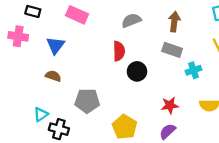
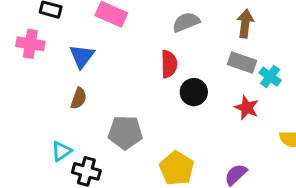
cyan cross: (194, 70) -> (270, 77), moved, turned -35
brown semicircle: (53, 76) -> (79, 98), turned 91
red star: (170, 105) -> (247, 108), moved, turned 30

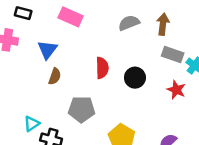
brown arrow: (245, 24) -> (163, 24), moved
red semicircle: (169, 64) -> (102, 68), moved
brown semicircle: (79, 98) -> (55, 76), moved

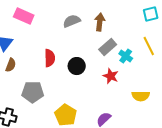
gray rectangle: (173, 55) -> (108, 47), turned -60

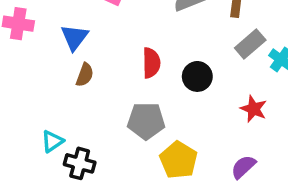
red star: (111, 76) -> (254, 109), moved
gray pentagon: (33, 92) -> (146, 121), moved

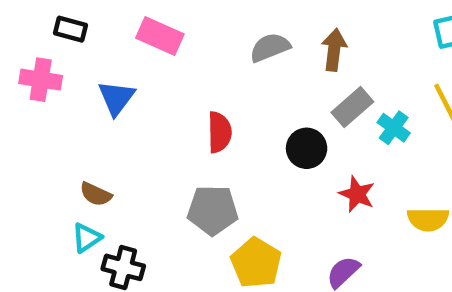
brown semicircle: (85, 75) -> (96, 194), moved, turned 95
black circle: (197, 76) -> (307, 148), moved

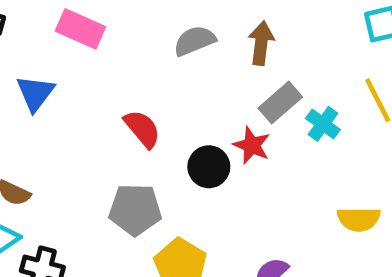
red semicircle: (219, 132) -> (142, 129), turned -39
black circle: (307, 148) -> (209, 167), moved
red star: (357, 194) -> (252, 145), moved

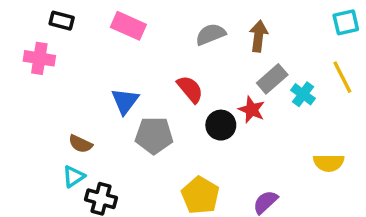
blue triangle: (35, 93) -> (125, 101), moved
red semicircle: (142, 129) -> (190, 89), moved
gray pentagon: (135, 210) -> (154, 135), moved

